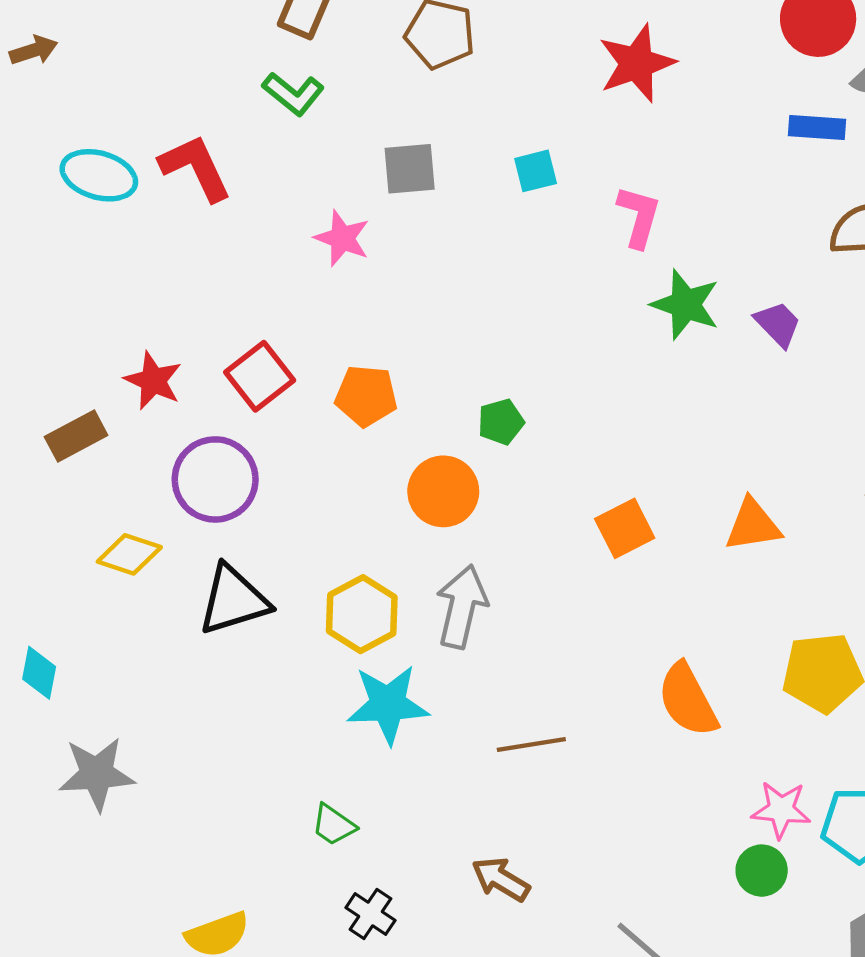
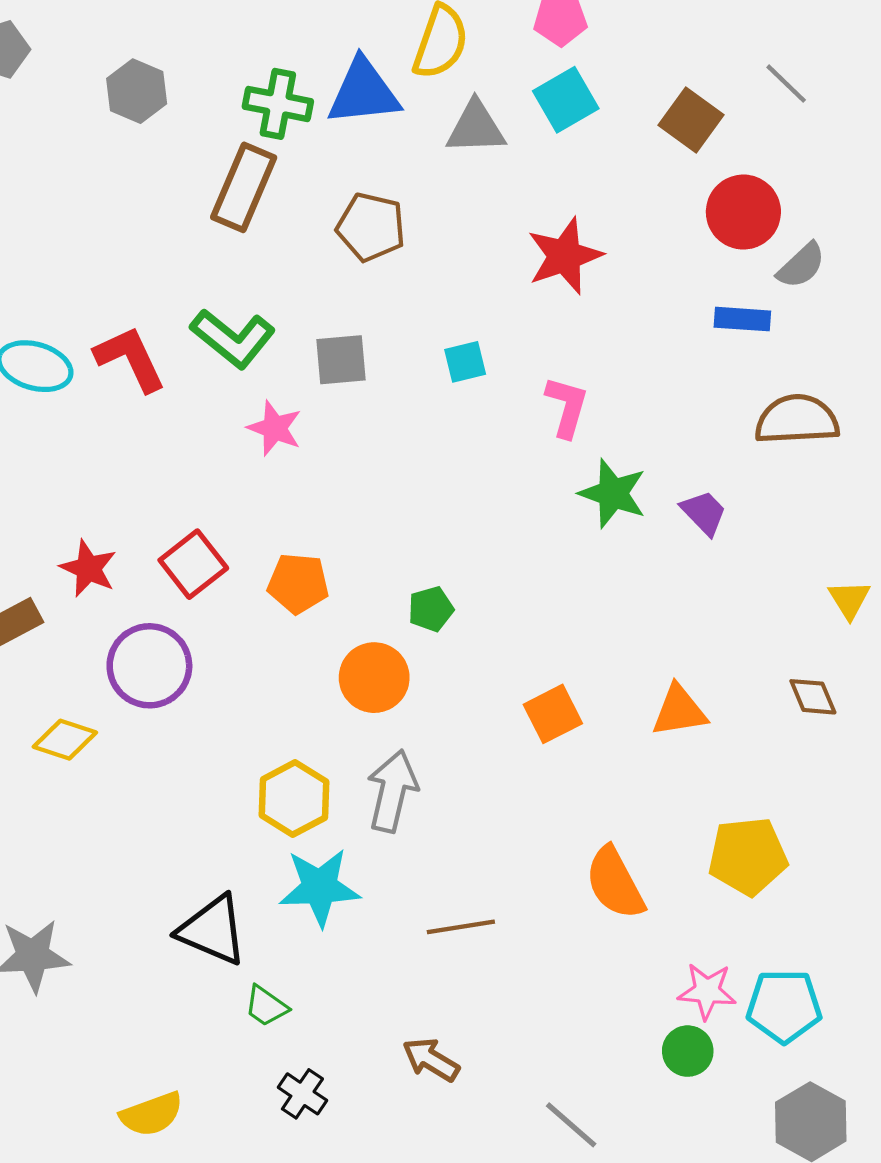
green L-shape: (293, 94) -> (233, 338), moved, size x1.4
black triangle: (234, 600) -> (213, 930), moved, turned 40

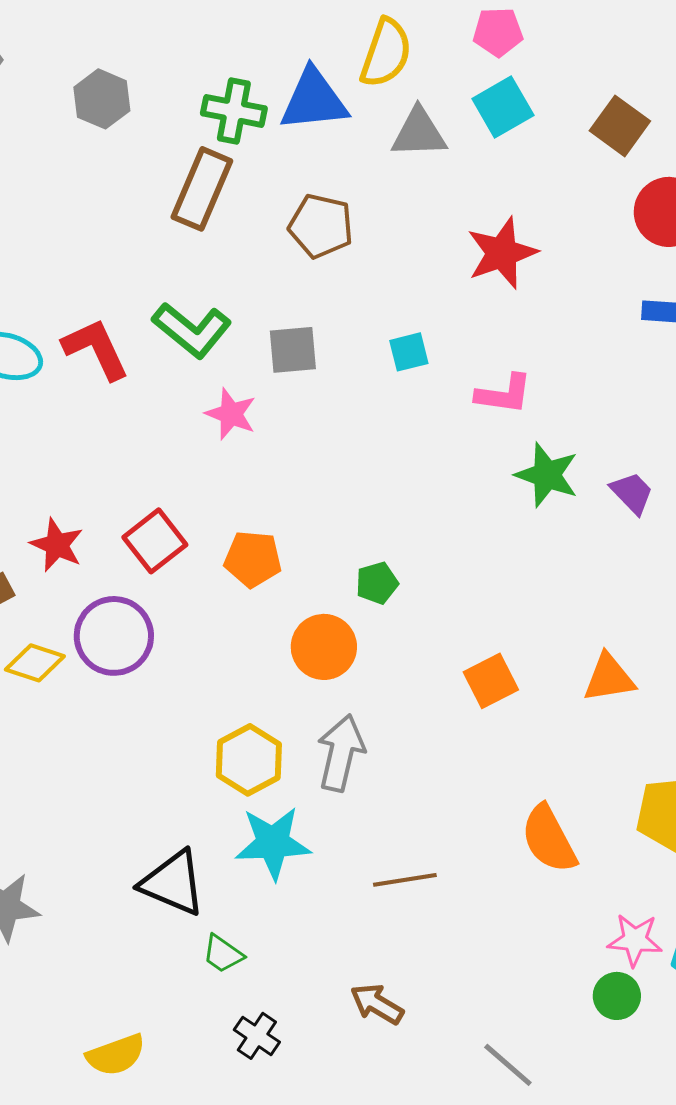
pink L-shape: (567, 407) -> (504, 394), turned 82
yellow diamond: (65, 740) -> (35, 663), moved

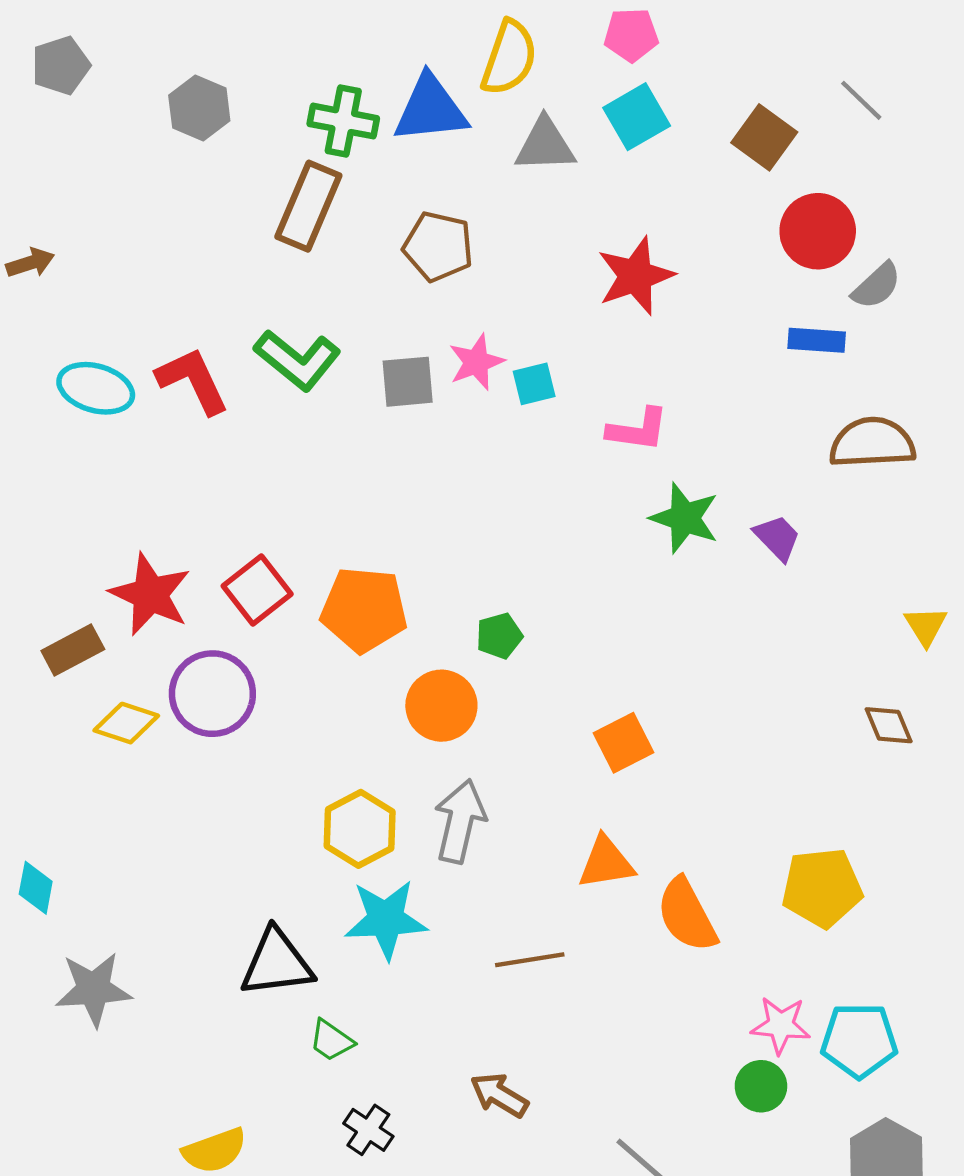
pink star: (231, 414) -> (476, 362), moved, turned 30
red star: (57, 545) -> (150, 594), size x1.4
orange pentagon: (253, 559) -> (364, 610), size x1.4
orange triangle: (609, 678) -> (606, 863), moved
black triangle: (173, 883) -> (277, 963), turned -30

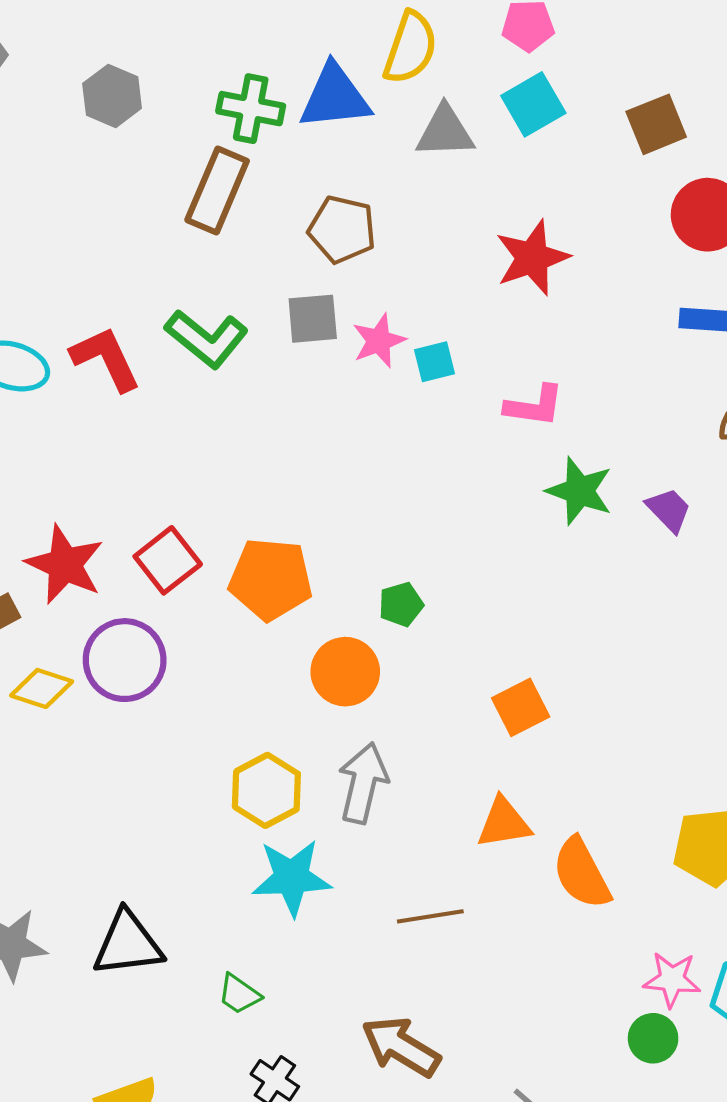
brown square: (764, 137) -> (656, 124), turned 32
gray square: (408, 382) -> (313, 319), moved
black triangle: (277, 963) -> (128, 944), moved
brown arrow: (499, 1095) -> (401, 1047), size x1.4

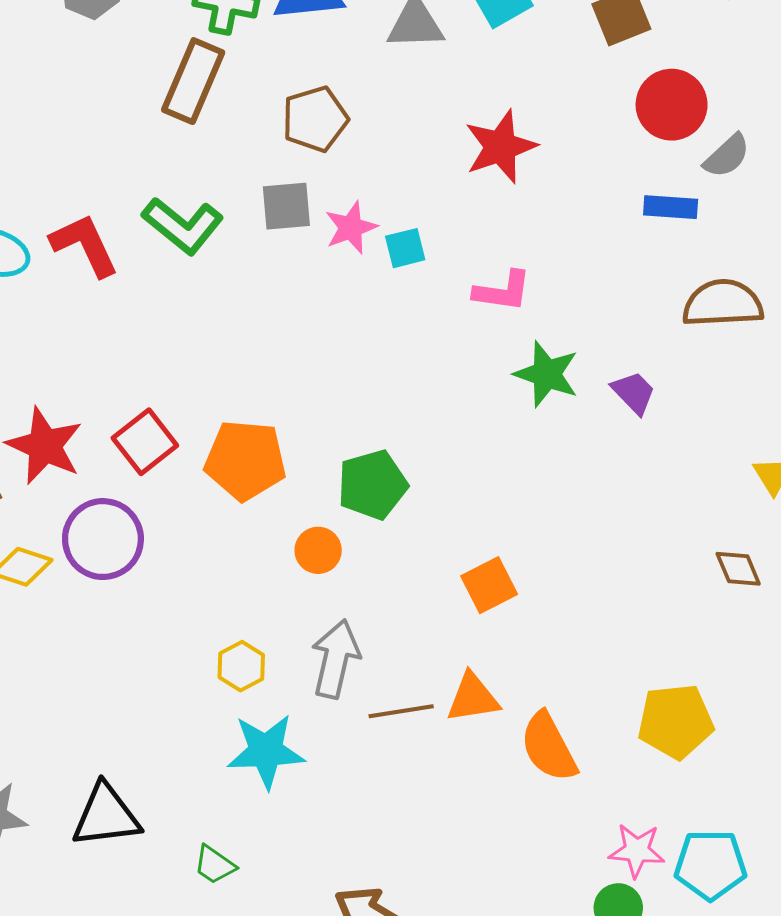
brown pentagon: (342, 229) -> (315, 119), turned -30
green pentagon: (401, 604) -> (372, 485), size x1.6
orange circle: (345, 672) -> (318, 550), size x0.7
yellow hexagon: (266, 790) -> (241, 666), size x0.7
brown line: (430, 916) -> (401, 711), moved

